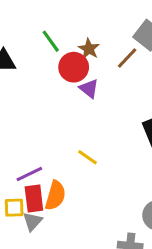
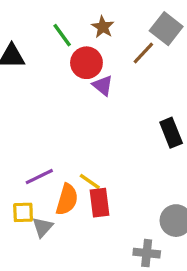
brown star: (89, 49) -> (103, 27), moved
yellow line: (87, 157) -> (90, 181), moved
red rectangle: (34, 198) -> (100, 203), moved

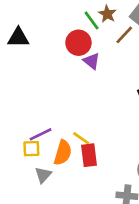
brown star: (103, 27) -> (107, 14), moved
green line: (62, 35) -> (92, 20), moved
yellow square: (23, 212) -> (31, 149), moved

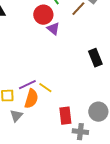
purple line: (41, 134) -> (27, 85), moved
red rectangle: (89, 155) -> (65, 116), moved

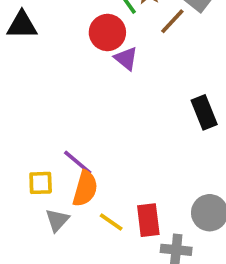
purple line: (27, 85) -> (78, 163), turned 66
yellow line: (45, 88) -> (111, 222), moved

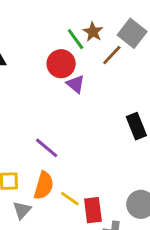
purple line: (78, 163) -> (47, 148), moved
yellow line: (111, 222) -> (70, 199), moved

